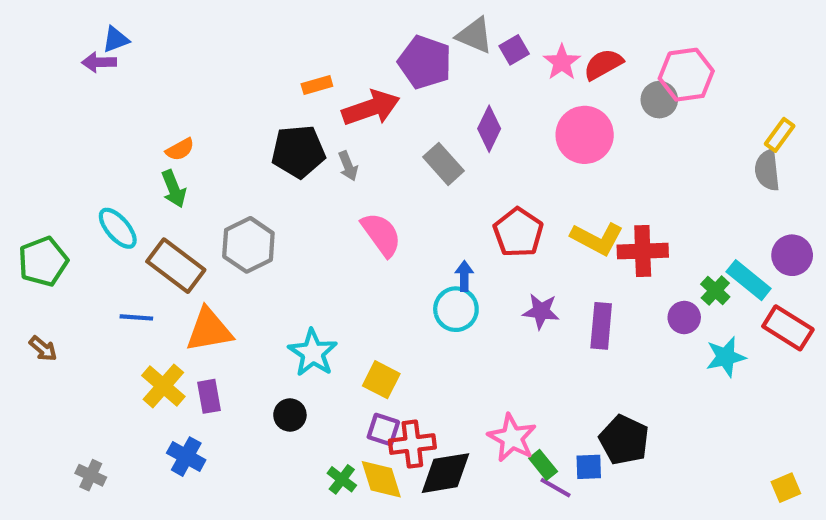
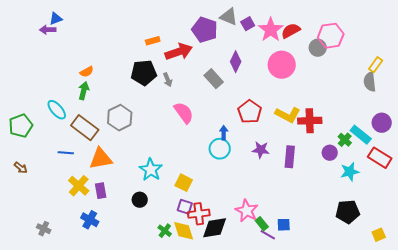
pink star: (562, 62) -> (271, 30), size x1.4
green arrow: (174, 189) -> (84, 91), turned -144
black pentagon: (624, 440) -> (348, 212), moved, turned -30

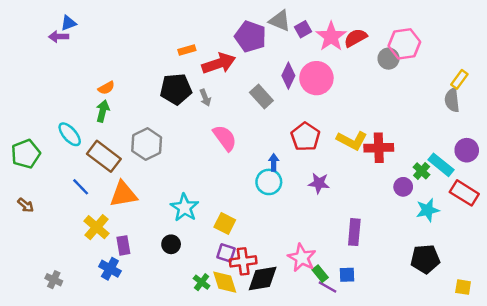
pink circle: (282, 65) -> (316, 78), moved
blue line: (66, 153) -> (81, 187), turned 42
purple rectangle: (290, 157) -> (354, 232), moved
purple rectangle: (101, 191) -> (123, 245), moved
yellow square: (379, 235) -> (463, 287), turned 32

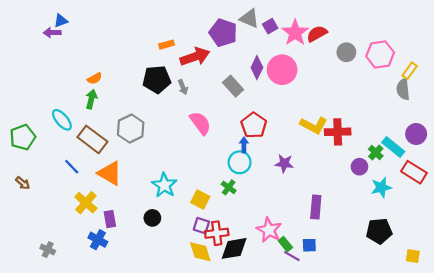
pink hexagon: (404, 44) -> (380, 54), moved
red pentagon: (305, 137) -> (254, 125), moved
orange triangle: (123, 194) -> (110, 173), turned 40
green cross: (202, 282) -> (229, 187), moved

